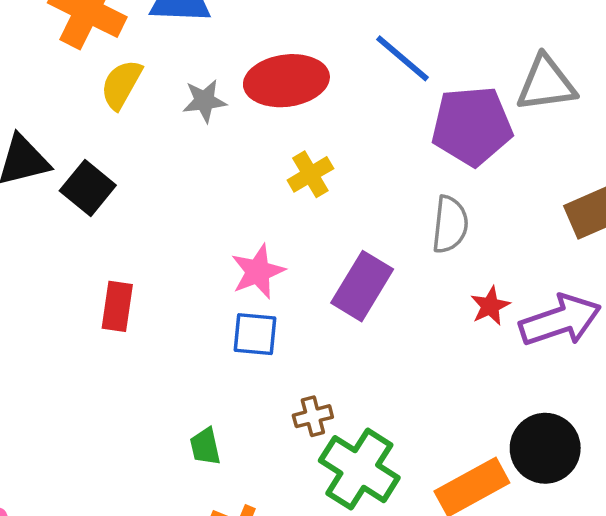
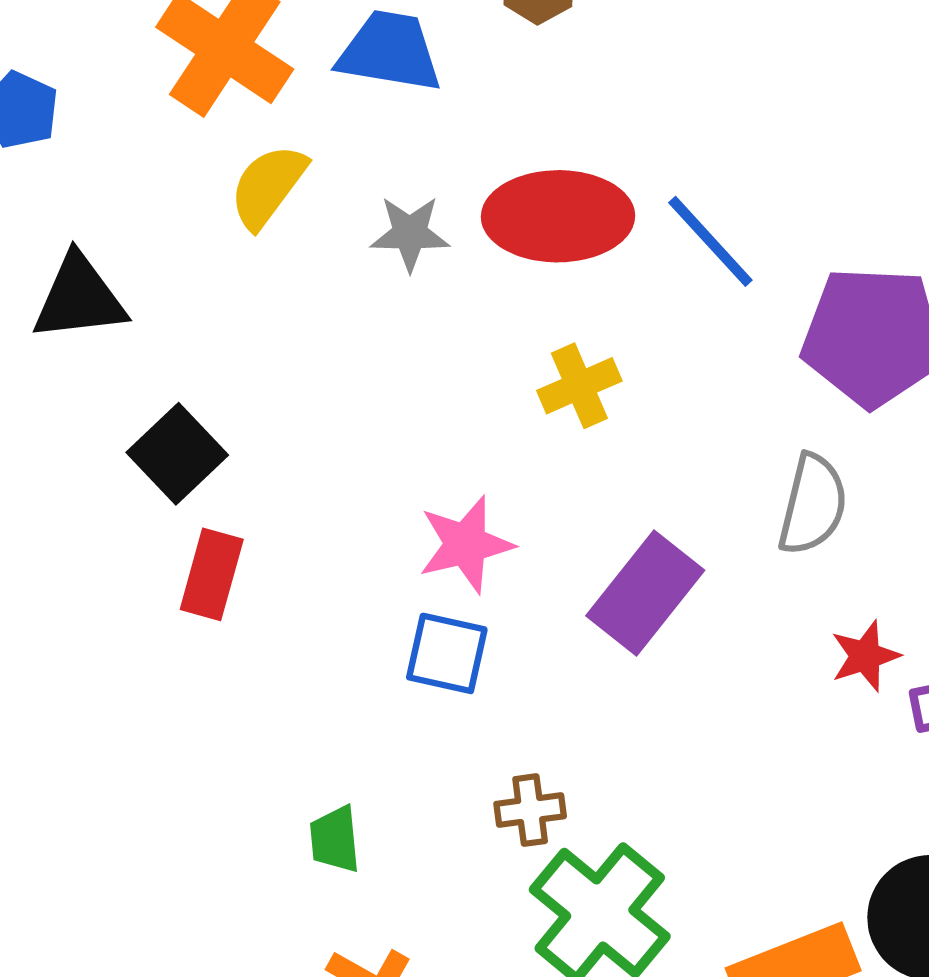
blue line: (403, 58) -> (710, 241), moved
black square: (88, 188) -> (177, 454), moved

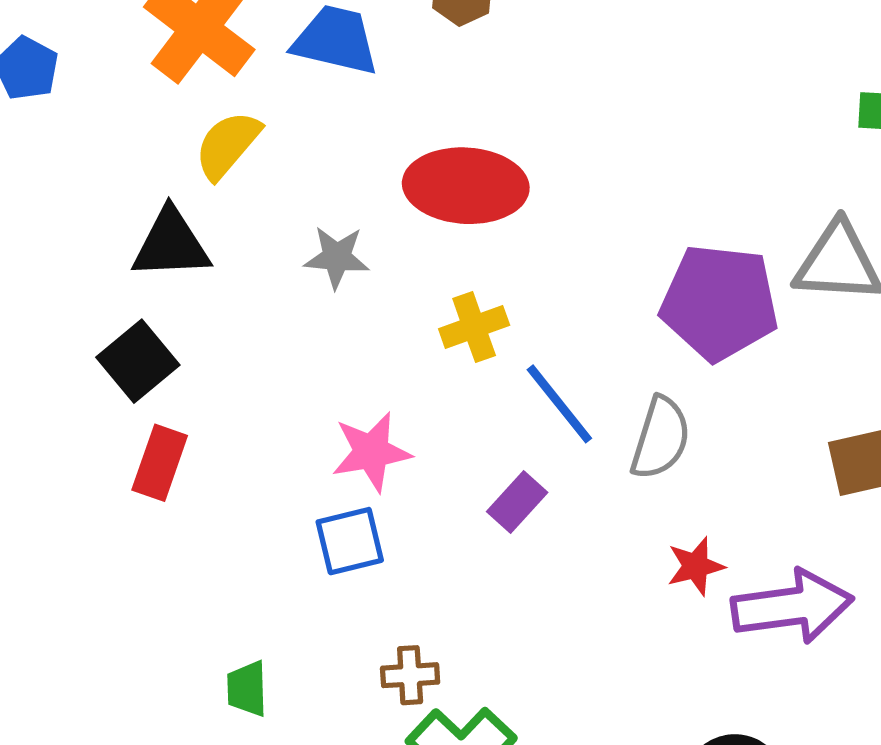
gray star: (410, 233) -> (337, 257), moved
blue line: (710, 241) -> (559, 404), moved
black triangle: (79, 298) -> (171, 244), moved
purple rectangle: (645, 593) -> (517, 502), size x0.6
blue square: (447, 653) -> (350, 541), turned -30

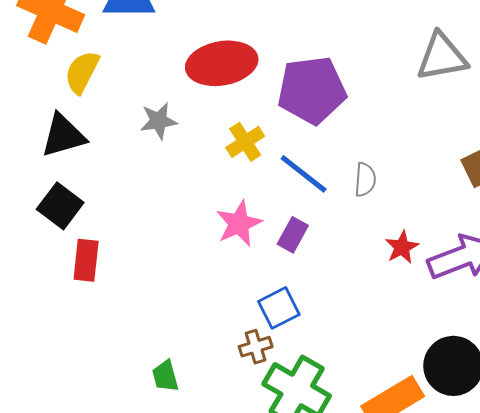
purple pentagon: (720, 302) -> (312, 90), moved
gray semicircle: (661, 438) -> (365, 180), size x0.7
pink star: (371, 452) -> (239, 224), moved
blue square: (350, 541) -> (279, 308), moved

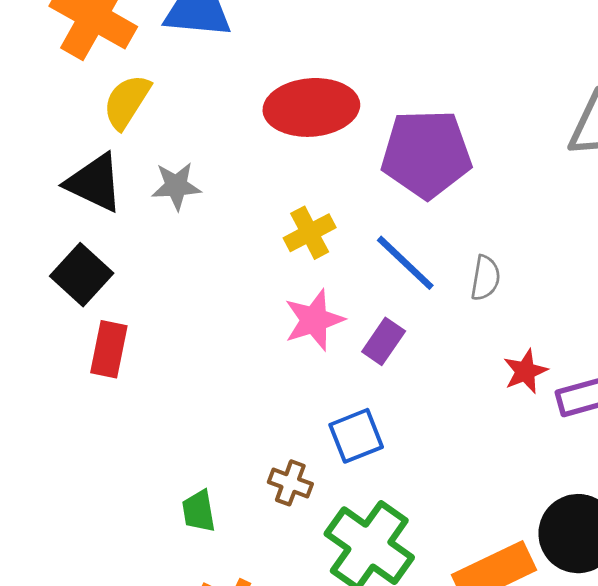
gray star: (159, 121) -> (176, 186), moved
black triangle: (63, 136) -> (94, 183), turned 36
yellow cross: (245, 142) -> (310, 233), moved
brown cross: (256, 347) -> (290, 483), moved, turned 32

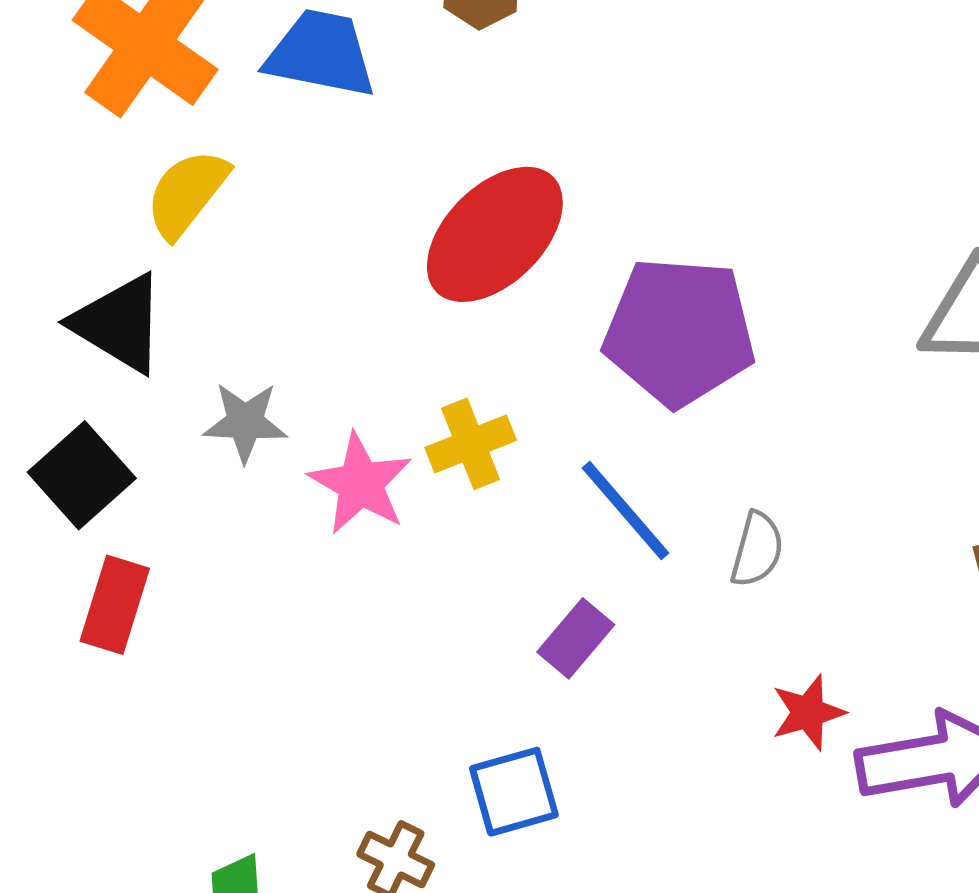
red ellipse: (311, 107) -> (495, 234), turned -46
gray star: (176, 186) -> (245, 422), moved
pink star: (314, 320) -> (360, 484), moved, turned -30

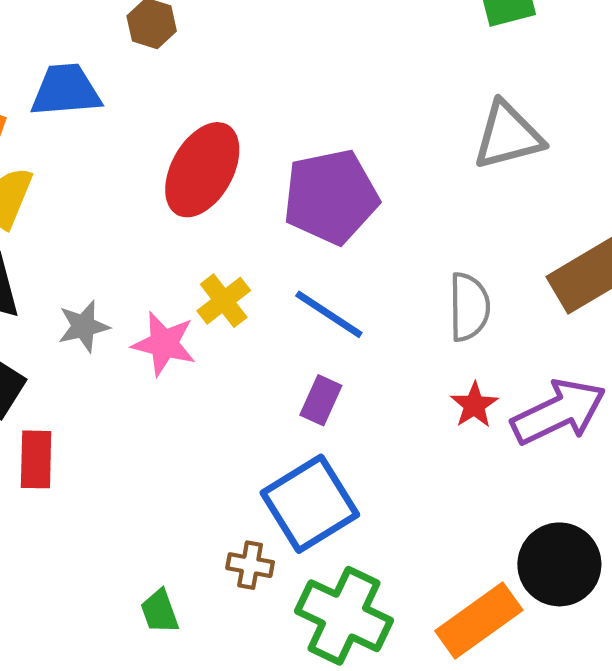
gray semicircle: (757, 549) -> (469, 307), moved, size x1.4
blue square: (514, 792) -> (310, 504), size x1.6

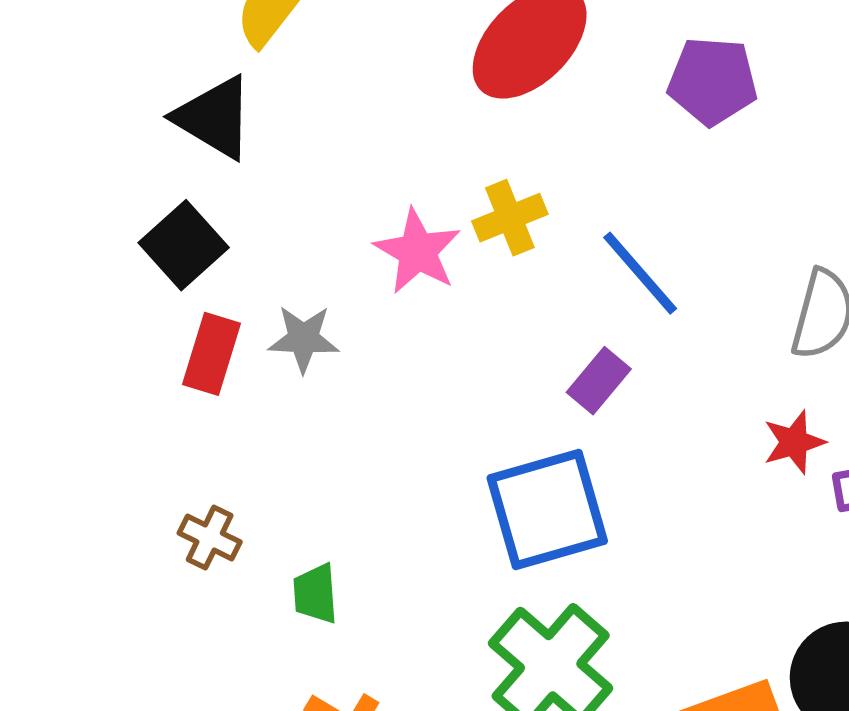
purple pentagon: (331, 197) -> (713, 81), moved, size x0.7
gray star: (84, 326) -> (304, 339), moved
brown cross: (250, 565) -> (210, 538), moved

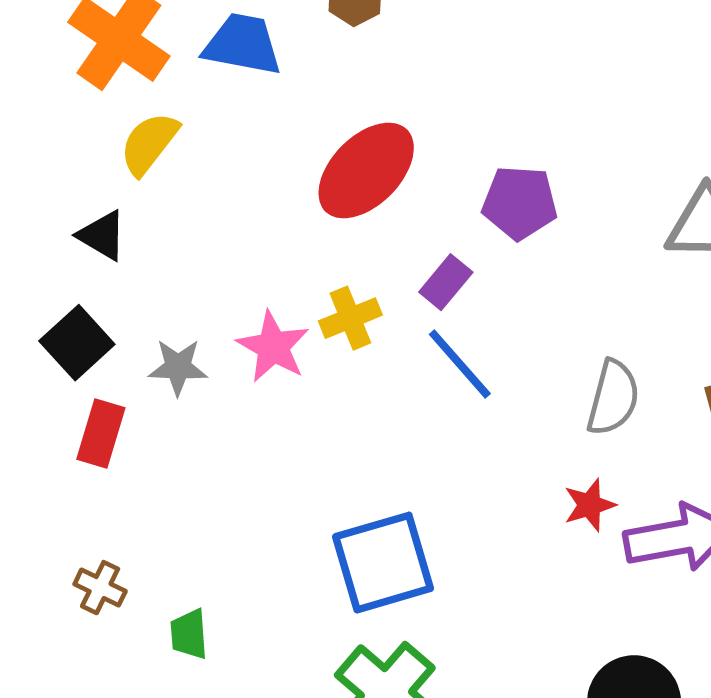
black triangle: (214, 118) -> (102, 235), size x0.7
gray star: (304, 339) -> (178, 367), moved
purple rectangle: (599, 381) -> (446, 282), moved

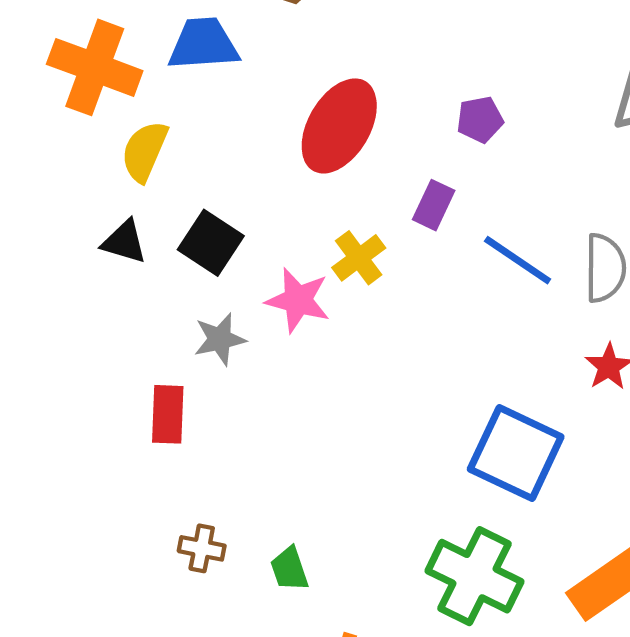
purple pentagon: (520, 203) -> (480, 119), size x0.7
black square: (77, 343) -> (211, 243), moved
blue line: (460, 364) -> (518, 260), moved
blue square: (383, 563) -> (516, 453), moved, turned -34

